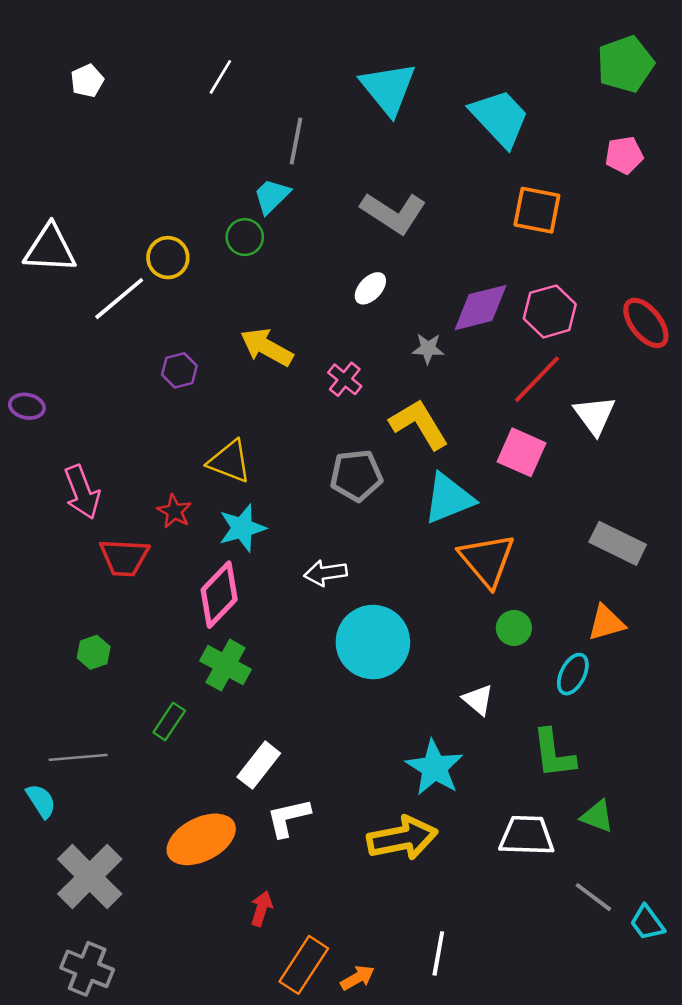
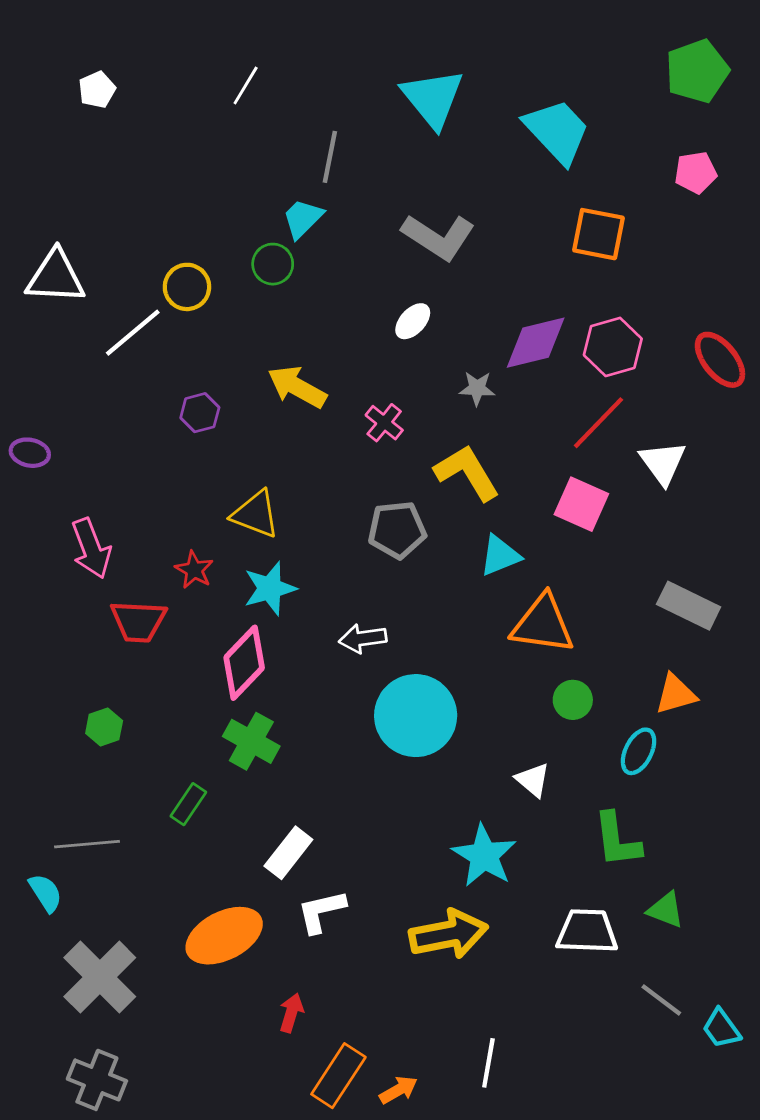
cyan triangle: (449, 499) -> (500, 556), size x0.7
orange triangle: (487, 560) -> (543, 624), turned -42

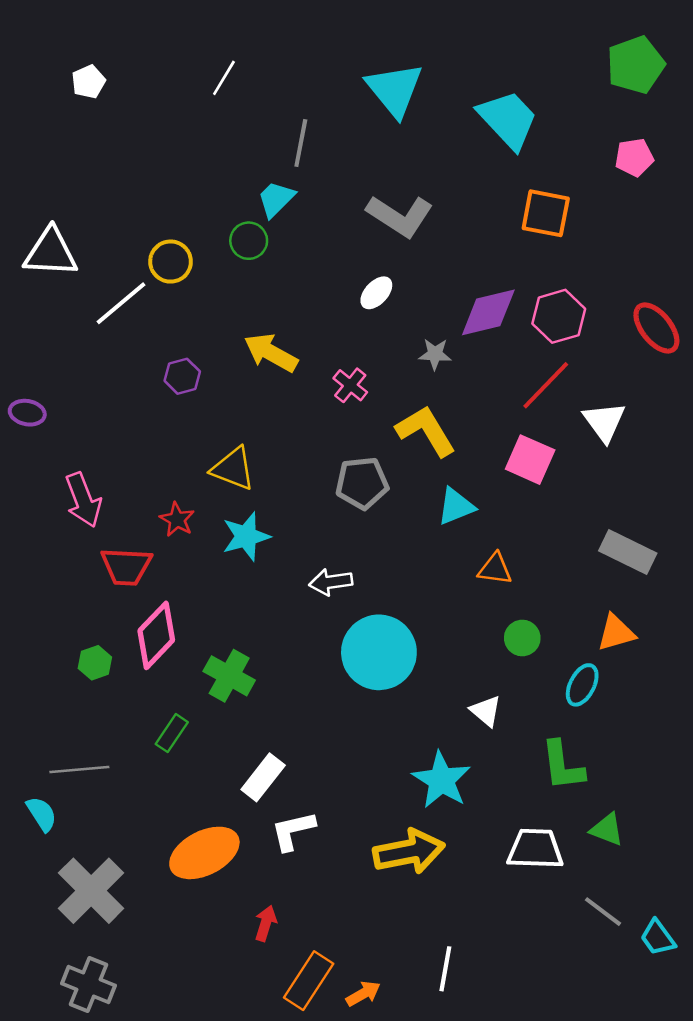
orange triangle: (543, 624) -> (495, 569), size x0.6
pink diamond: (244, 663) -> (156, 635), moved

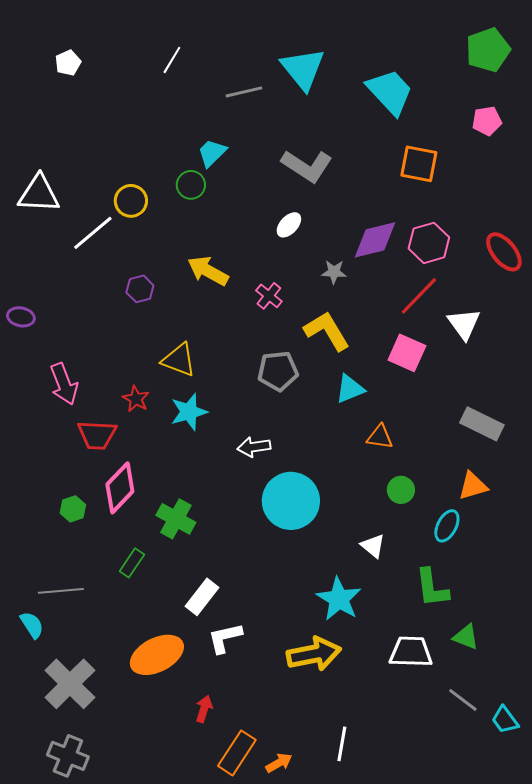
gray line: (301, 143) -> (244, 92), moved, turned 66

